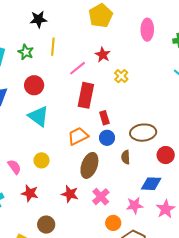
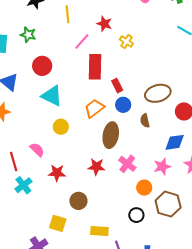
yellow line: (53, 47) -> (68, 14), moved
yellow circle: (42, 160) -> (61, 127), moved

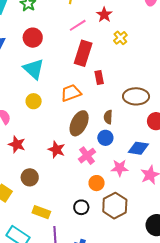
blue circle: (123, 105) -> (105, 138), moved
brown semicircle: (145, 121) -> (108, 117), moved

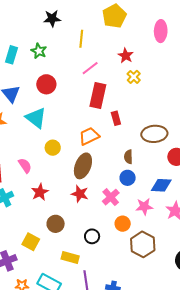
red star: (104, 15) -> (126, 56), moved
cyan triangle: (34, 69) -> (36, 118), moved
brown ellipse: (79, 123) -> (83, 166), moved
red star: (17, 144) -> (40, 192), turned 30
black circle: (81, 207) -> (92, 236), moved

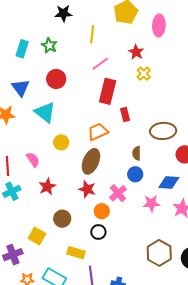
pink ellipse: (161, 31) -> (159, 25), moved
orange circle: (123, 224) -> (102, 211), moved
brown hexagon: (143, 244) -> (159, 253), moved

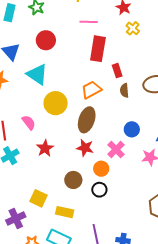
pink line: (100, 64) -> (89, 22), turned 42
yellow circle: (61, 142) -> (56, 103), size x1.5
brown semicircle: (137, 153) -> (124, 90), moved
brown circle: (62, 219) -> (73, 180), moved
yellow rectangle: (76, 253) -> (65, 212), moved

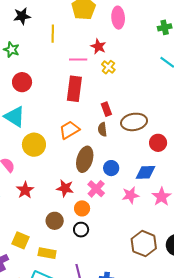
pink line: (89, 22) -> (78, 59), moved
red rectangle: (117, 71) -> (106, 109), moved
brown ellipse: (87, 120) -> (85, 159), moved

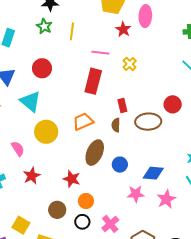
yellow line: (53, 34) -> (72, 31), moved
red star: (98, 47) -> (123, 29), moved
green star: (11, 50) -> (44, 26), moved
red circle: (158, 143) -> (173, 104), moved
pink cross: (96, 189) -> (110, 224), moved

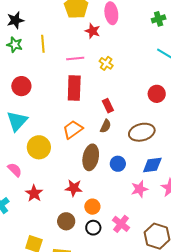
cyan triangle: (30, 101) -> (17, 121), turned 45
brown ellipse: (148, 122) -> (142, 132), moved
brown semicircle: (116, 125) -> (106, 126), turned -144

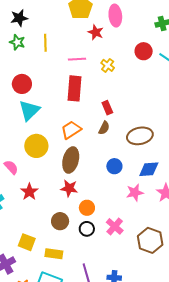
red circle: (157, 94) -> (144, 51), moved
cyan triangle: (17, 121) -> (29, 110), moved
brown ellipse: (91, 157) -> (71, 160), moved

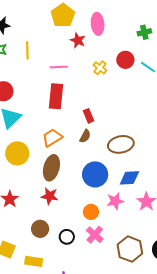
yellow cross: (108, 65) -> (100, 68), moved
blue circle: (114, 166) -> (95, 174), size x1.6
orange circle: (87, 208) -> (91, 212), moved

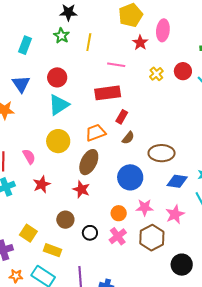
red rectangle: (56, 96) -> (108, 93), turned 65
red rectangle: (89, 116) -> (122, 117), moved, turned 40
blue diamond: (129, 178) -> (177, 181), moved
brown hexagon: (130, 249) -> (152, 238), moved

